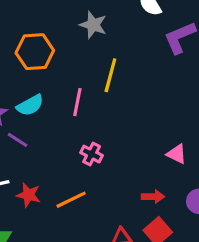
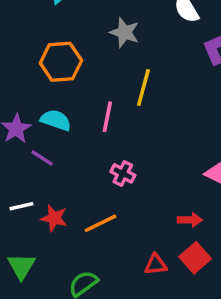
cyan semicircle: (30, 105) -> (56, 120), turned -132

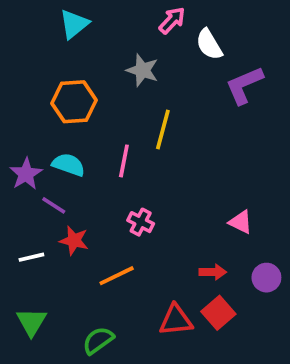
red star: (54, 218) -> (74, 241), moved
red triangle: (156, 265) -> (176, 320), size x1.4

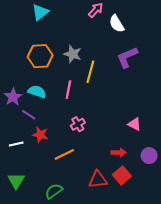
gray star: (142, 70) -> (73, 54), moved
purple L-shape: (244, 85) -> (127, 57), moved
pink cross: (141, 222) -> (78, 124), turned 32

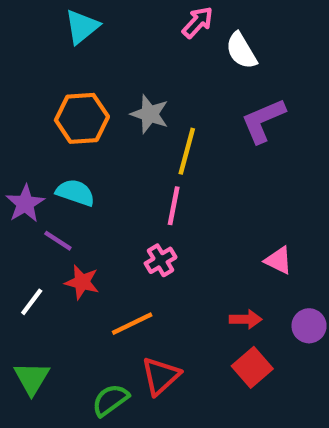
pink line: (68, 90) -> (174, 206), moved
white line: (16, 144) -> (32, 302), turned -40
red triangle: (98, 180) -> (161, 376), moved, turned -36

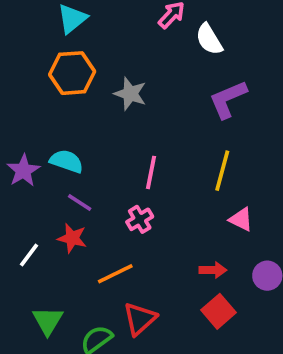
orange hexagon: (82, 118) -> (72, 73), moved
yellow line: (187, 151) -> (222, 171), moved
purple line: (58, 241) -> (80, 202), moved
green triangle: (32, 378) -> (48, 321), moved

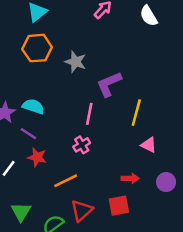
white semicircle: (209, 39) -> (149, 16), moved
purple L-shape: (228, 99) -> (109, 84), moved
purple line: (80, 202) -> (28, 134), moved
red square: (218, 311) -> (119, 206), moved, turned 30

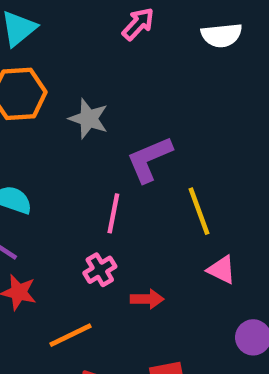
white semicircle: (149, 16) -> (222, 35), turned -65
yellow line: (136, 113) -> (199, 211), turned -35
red arrow: (130, 178) -> (147, 299), moved

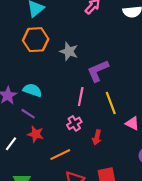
yellow line: (199, 211) -> (111, 103), moved
red arrow: (147, 299) -> (97, 137), turned 104

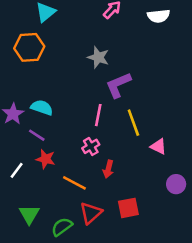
orange hexagon: (36, 40) -> (29, 47), moved
gray star: (69, 51) -> (98, 57), moved
red arrow: (97, 137) -> (108, 169), moved
orange line: (60, 155) -> (74, 183), turned 54

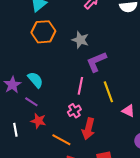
orange hexagon: (29, 47) -> (43, 32), moved
cyan semicircle: (42, 108) -> (35, 80), turned 30
red arrow: (108, 169) -> (88, 129), size x1.5
white line: (17, 170) -> (15, 130), turned -48

